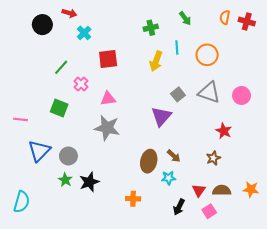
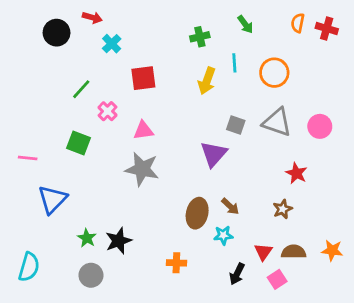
gray square: (178, 94) -> (236, 125), turned -32
gray circle: (68, 156) -> (91, 275), moved

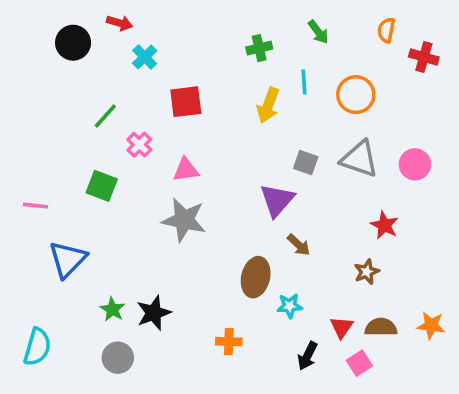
red cross: (327, 29) -> (424, 57), moved
brown arrow: (230, 206) -> (299, 245), moved

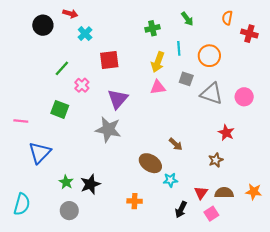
gray square: (306, 163) -> (186, 79), moved
pink triangle: (186, 170) -> (158, 87), moved
purple triangle: (277, 200) -> (118, 99), moved
brown ellipse: (256, 277) -> (150, 163), turned -70

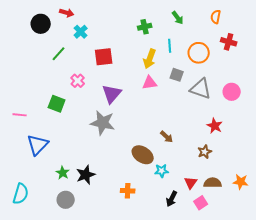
red cross: (249, 34) -> (229, 42), moved
green line: (62, 68) -> (59, 54), moved

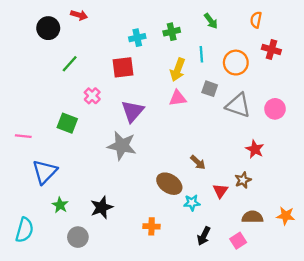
cyan cross: (81, 32) -> (137, 38), moved, turned 32
green star: (63, 173) -> (60, 205), moved
red triangle: (191, 183) -> (220, 191), moved

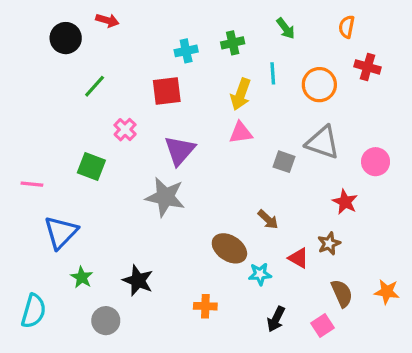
gray square: (210, 89) -> (284, 162), moved
pink circle: (275, 109) -> (376, 162), moved
red triangle: (220, 191) -> (298, 258), turned -35
black star: (102, 207) -> (138, 280), turned -30
brown semicircle: (252, 217) -> (342, 293), turned 66

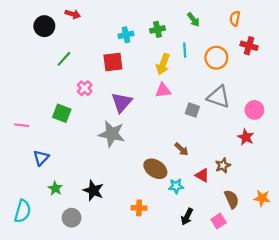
red star: (345, 202) -> (246, 137), moved
blue triangle: (61, 232) -> (41, 158), size x0.7

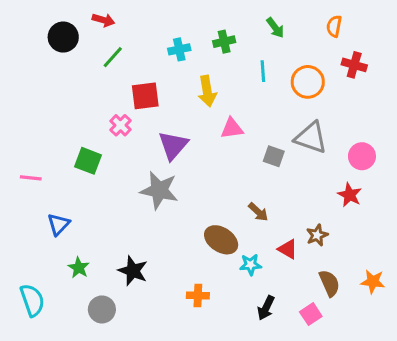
green line: (64, 59) -> (113, 57), moved
red square: (113, 62) -> (145, 96), moved
yellow arrow: (163, 64) -> (207, 91), moved, turned -30
cyan semicircle: (23, 211) -> (32, 300), turned -35

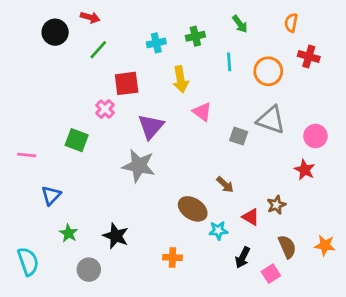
pink triangle: (232, 128) -> (202, 112), turned 45
black arrow: (266, 308) -> (243, 257), moved

